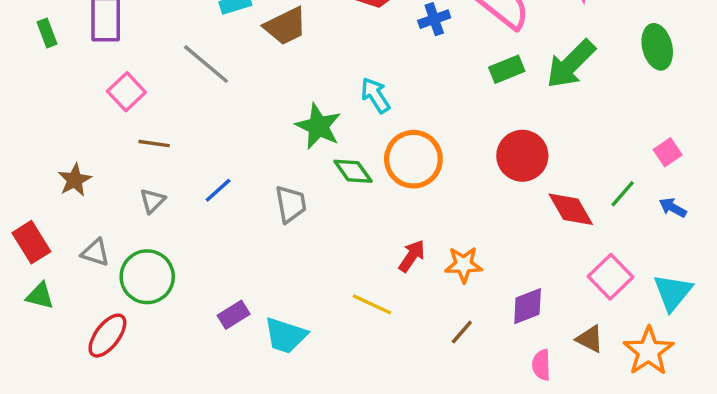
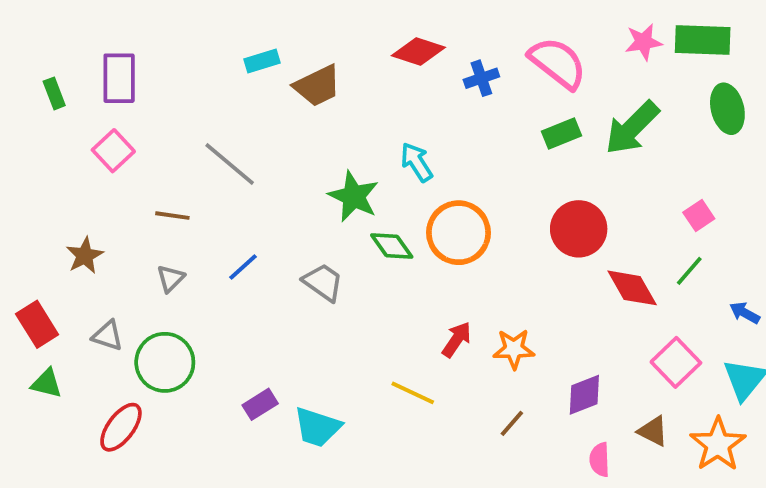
gray line: (206, 64) -> (230, 164), moved
pink square: (126, 92) -> (113, 151), moved
pink square: (668, 152) -> (699, 216), moved
gray trapezoid: (291, 204) -> (323, 282), turned -45
blue arrow: (673, 208) -> (745, 313), moved

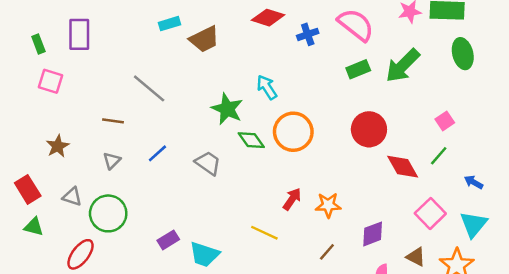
pink square: (113, 151) -> (50, 81), moved, turned -30

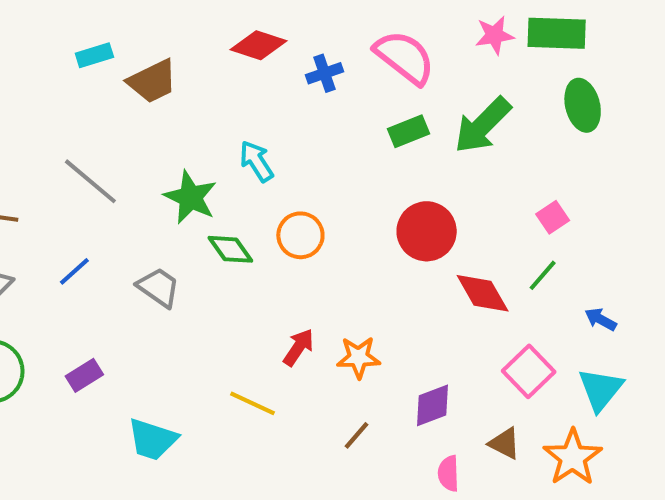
gray line: (149, 88) -> (90, 181), moved
orange circle: (293, 132) -> (300, 235), size x0.7
purple rectangle: (168, 240) -> (84, 375), moved

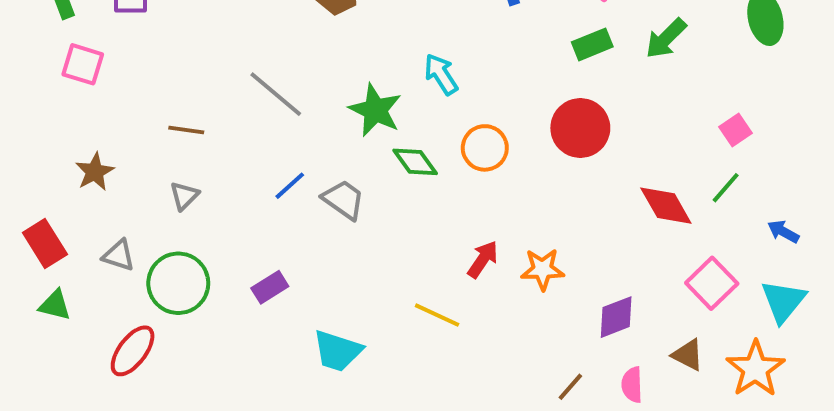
green arrow: (483, 125) -> (666, 38), size x0.7
red circle: (427, 231) -> (580, 128), moved
blue line: (74, 271) -> (290, 186), moved
brown line: (357, 435) -> (570, 387), moved

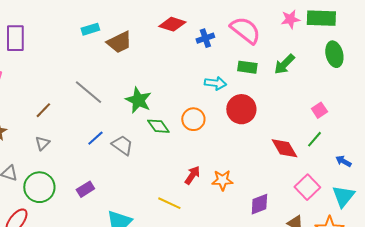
green rectangle: (592, 44) -> (247, 67), turned 30
cyan arrow: (441, 74) -> (215, 83), moved, turned 130
brown line: (186, 130) -> (43, 110), turned -54

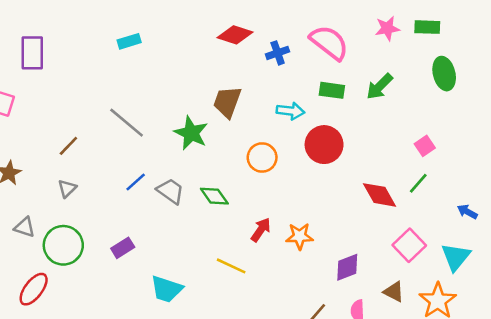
green rectangle: (321, 18) -> (427, 27), size x0.7
brown trapezoid: (119, 42) -> (227, 102), moved, turned 136
green diamond: (158, 126) -> (214, 196), moved
blue arrow: (343, 161) -> (467, 212), moved

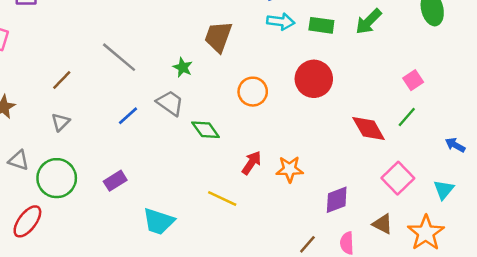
cyan arrow: (290, 111) -> (281, 22), moved
green star: (191, 133) -> (183, 67), size x0.6
gray trapezoid: (170, 191) -> (170, 103), moved
cyan triangle: (456, 257) -> (444, 190), size x0.7

